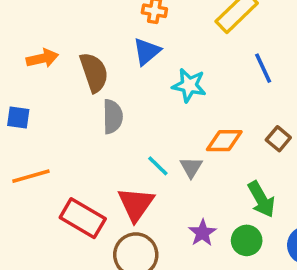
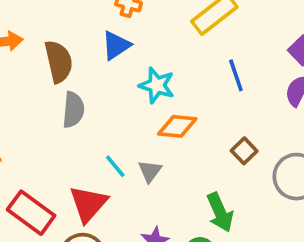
orange diamond: (224, 141) -> (177, 126), moved

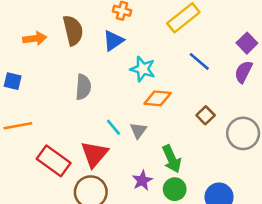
brown semicircle: (59, 62) -> (73, 30), moved
blue line: (236, 75) -> (199, 61), turned -30
green arrow: (220, 212) -> (172, 159), moved

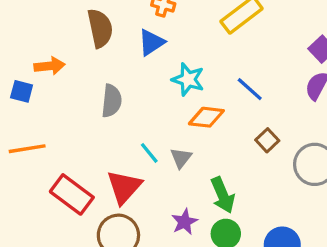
orange arrow: (35, 38) -> (50, 66), moved
blue line: (199, 61) -> (250, 89), moved

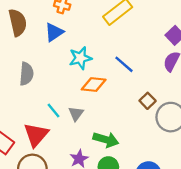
cyan star: (188, 79) -> (80, 58), turned -30
brown square: (267, 140) -> (148, 101), moved
green arrow: (223, 195) -> (106, 140), turned -50

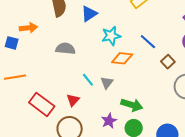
gray semicircle: (26, 74) -> (65, 49), turned -90
brown square: (148, 101) -> (168, 62), moved
red triangle: (36, 135) -> (73, 100), size x0.6

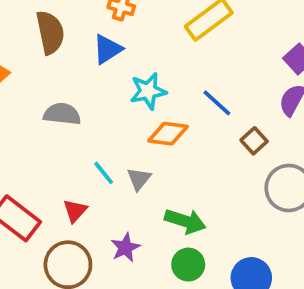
purple star: (109, 121) -> (125, 248), moved

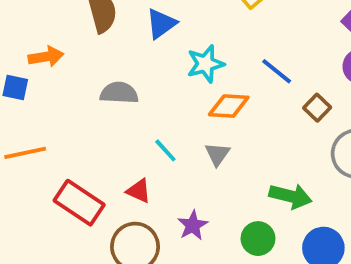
gray triangle: (139, 179) -> (217, 154), moved
red triangle: (75, 211) -> (139, 191), turned -44
green arrow: (185, 221) -> (291, 196), moved

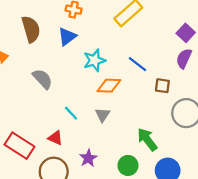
gray semicircle: (119, 93) -> (42, 79), turned 45
brown square: (317, 108) -> (162, 86), turned -35
green arrow: (291, 196) -> (147, 139), turned -140

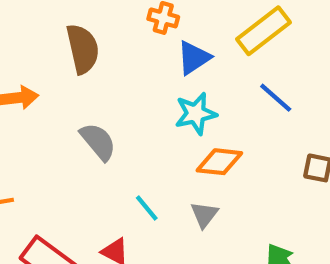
blue triangle: (67, 37) -> (194, 58), moved
blue line: (137, 64) -> (276, 98), moved

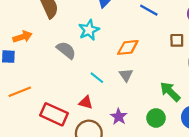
cyan star: (196, 114) -> (89, 30), moved

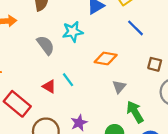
gray triangle: (126, 75) -> (119, 87), moved
red triangle: (86, 102) -> (49, 86), moved

